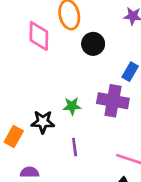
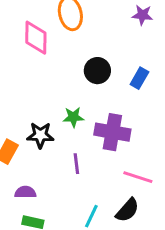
black circle: (93, 44) -> (97, 71), moved
purple cross: (113, 101) -> (112, 132), moved

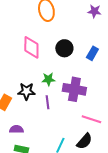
pink diamond: (36, 38) -> (31, 47), moved
purple line: (76, 164) -> (47, 102), moved

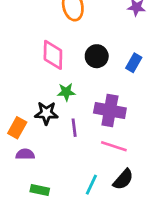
green star: (48, 79) -> (66, 92), moved
pink line: (91, 119) -> (114, 146), moved
purple semicircle: (16, 129) -> (25, 154), moved

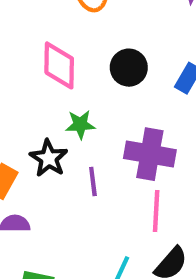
black star: (46, 113) -> (49, 158), turned 30
pink line: (114, 146) -> (156, 211), turned 75

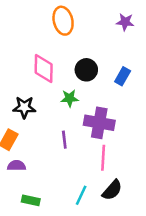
green star: (80, 125) -> (70, 98), moved
black star: (49, 158) -> (24, 107), moved, turned -30

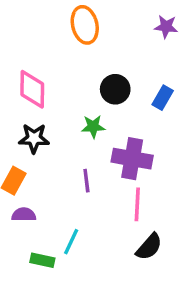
pink diamond: (44, 69) -> (32, 89), moved
cyan line: (81, 195) -> (71, 242), moved

